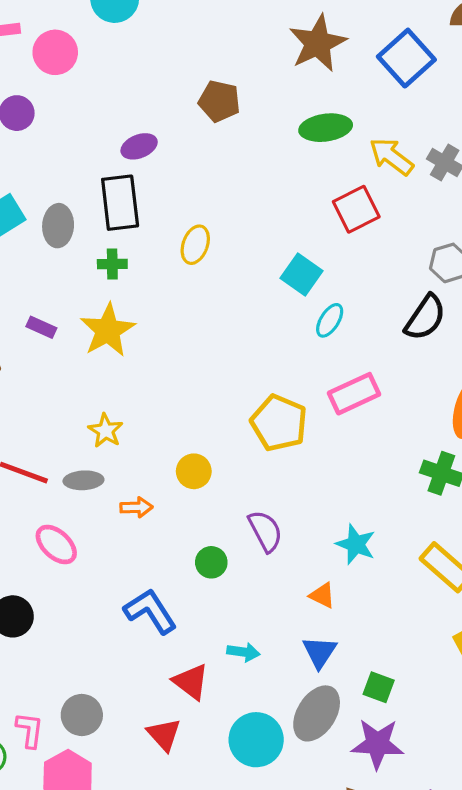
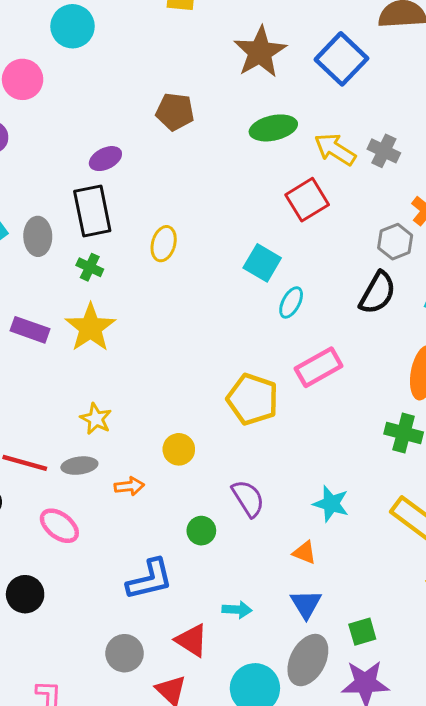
green cross: (112, 264) -> (90, 267), turned 30
purple rectangle: (41, 327) -> (30, 330), size x1.4
blue L-shape: (150, 611) -> (150, 579), turned 114
green square: (379, 687) -> (362, 632), turned -32
gray circle: (82, 715) -> (125, 653), moved

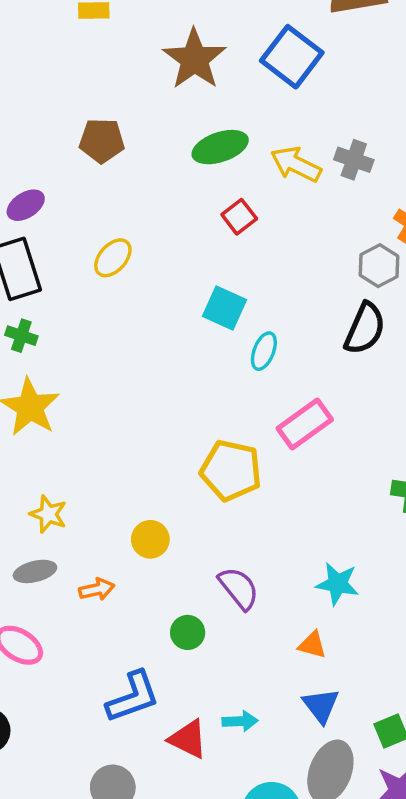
red square: (307, 200) -> (239, 217), moved, size x0.7
yellow ellipse: (164, 244) -> (113, 258), moved, turned 32
red triangle: (192, 640) -> (188, 739), moved

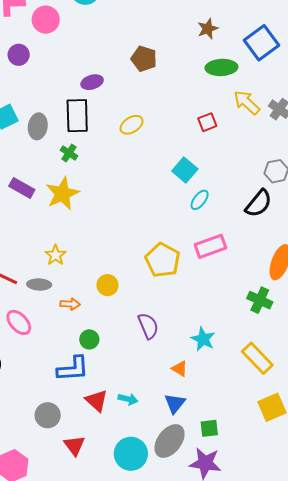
brown star: (194, 59) -> (208, 29), size x0.6
green ellipse: (220, 147) -> (221, 67), moved
green circle: (188, 632) -> (89, 339), moved

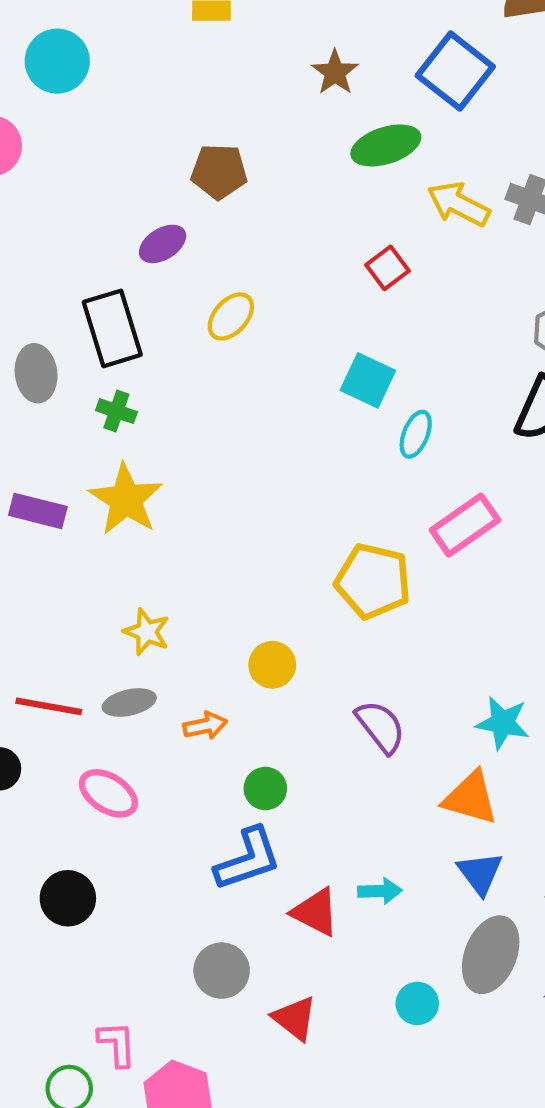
purple ellipse: (92, 82) -> (163, 244), moved
orange triangle: (180, 369) -> (470, 798), size x1.6
cyan circle: (131, 454) -> (417, 1003), size x0.6

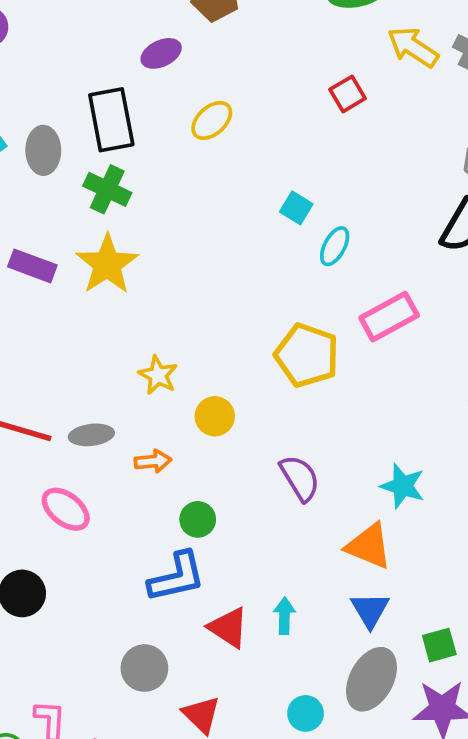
cyan square: (368, 380) -> (296, 208), moved, size x0.7
green cross: (116, 411) -> (107, 189), size x1.4
cyan ellipse: (416, 434) -> (335, 246), moved
yellow star: (147, 632) -> (158, 375), moved
cyan arrow: (380, 891) -> (284, 616), turned -93

